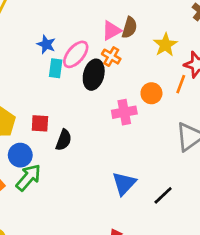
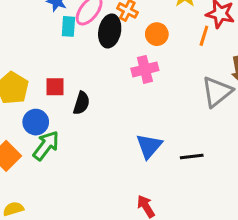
orange circle: (151, 93) -> (157, 34), moved
black line: (163, 195) -> (192, 156), turned 40

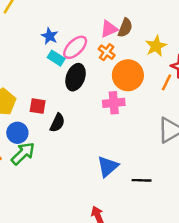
cyan rectangle: (68, 26) -> (56, 58), turned -70
black ellipse: (110, 31) -> (76, 77), moved
orange circle: (157, 34) -> (128, 75), size x1.6

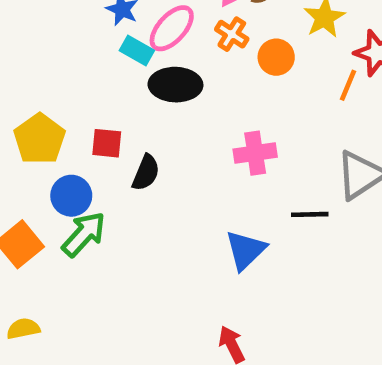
orange circle: (128, 75) -> (276, 57), moved, size x0.6
black ellipse: (76, 77) -> (175, 85), turned 75
pink cross: (114, 103) -> (255, 153), moved
black line: (142, 180) -> (310, 214), moved

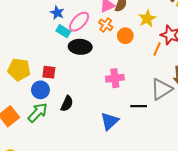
yellow pentagon: (40, 139) -> (19, 70), turned -30
black semicircle: (146, 173) -> (67, 104), moved
blue circle: (71, 196) -> (40, 90), moved

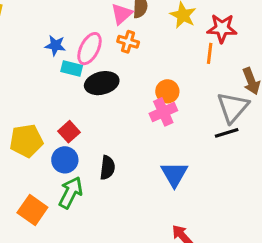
orange circle: (125, 36) -> (167, 91), moved
red square: (49, 72) -> (69, 132), turned -32
black line: (139, 106) -> (227, 133), moved

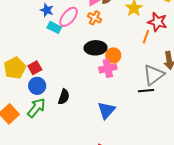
black ellipse: (102, 83) -> (96, 48), moved
red square: (69, 132) -> (35, 68), moved
yellow pentagon: (26, 141) -> (15, 68), turned -30

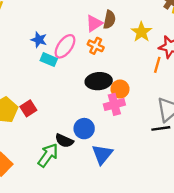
blue circle: (37, 86) -> (84, 129), moved
black semicircle: (64, 97) -> (64, 141), turned 98
green arrow: (36, 108) -> (48, 155), moved
blue triangle: (106, 110) -> (102, 154), moved

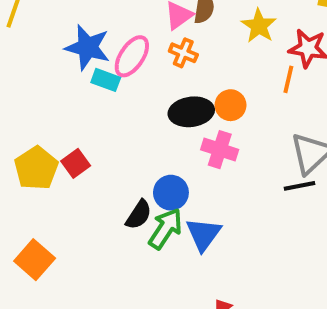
blue star: (39, 40) -> (88, 47), size x1.6
orange circle: (120, 89) -> (231, 105), moved
pink cross: (114, 104) -> (220, 150), turned 36
black semicircle: (64, 141) -> (139, 215), turned -78
green arrow: (48, 155) -> (165, 229), moved

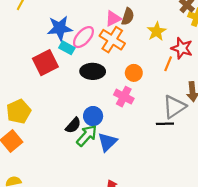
blue star: (88, 47) -> (60, 28), turned -30
orange cross: (183, 53) -> (112, 40), size x1.6
black ellipse: (191, 112) -> (93, 71), moved
red square: (76, 163) -> (45, 63), moved, size x1.6
yellow pentagon: (36, 168) -> (19, 112), moved

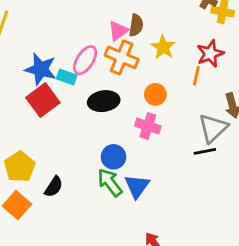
blue star: (60, 28) -> (41, 69), moved, turned 30
yellow star: (157, 31) -> (163, 47), moved
red star: (182, 48) -> (210, 54), turned -30
black semicircle: (73, 125) -> (54, 187), moved
green arrow: (87, 136) -> (110, 183), turned -70

